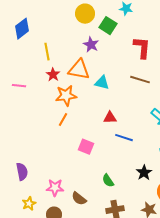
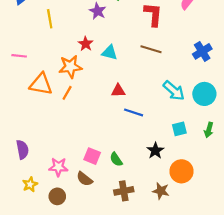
orange triangle: (79, 70) -> (41, 84), moved
red star: (53, 75) -> (86, 44), moved
pink square: (86, 147) -> (92, 156), moved

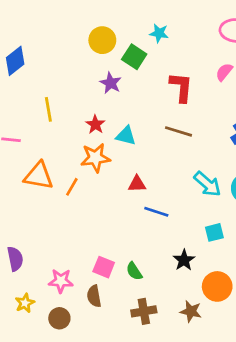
yellow line: (50, 19) -> (48, 109), moved
orange star: (70, 67) -> (95, 158), moved
brown semicircle: (85, 179) -> (94, 296), turned 42

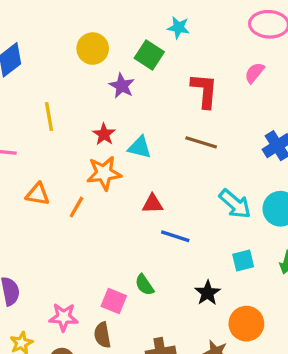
yellow circle: (102, 40) -> (93, 49), moved
orange triangle: (39, 176) -> (38, 194), size x0.7
green semicircle: (134, 271) -> (144, 285), moved

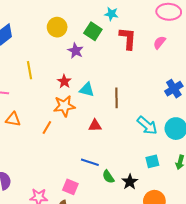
red L-shape: (204, 91) -> (128, 38), moved
brown line: (201, 142) -> (116, 98), moved, turned 72
orange triangle: (38, 194) -> (13, 119), moved
blue line: (175, 236) -> (90, 162), moved
green semicircle: (144, 285) -> (108, 177), moved

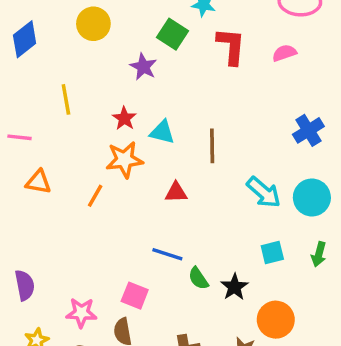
yellow circle: (57, 27) -> (93, 24), moved
pink semicircle: (159, 42) -> (284, 53), turned 32

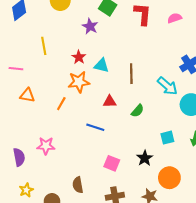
cyan arrow: (264, 192) -> (167, 86), moved
blue line: (167, 254) -> (95, 127), moved
green semicircle: (198, 278) -> (137, 111), moved, turned -104
pink square: (135, 296) -> (112, 163), moved
pink star: (81, 313) -> (46, 146), moved

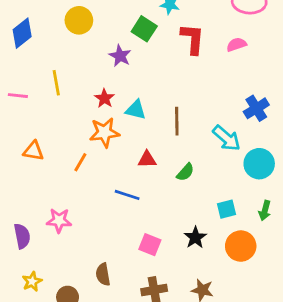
pink line: (16, 69) -> (18, 96), moved
orange circle: (169, 178) -> (241, 246), moved

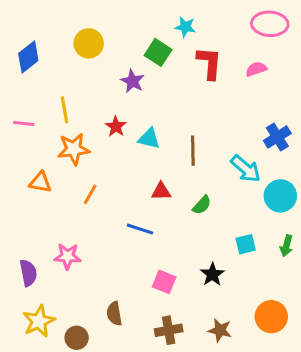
orange star: (104, 132) -> (74, 149), moved
orange circle: (241, 246) -> (271, 317), moved
yellow star: (32, 281) -> (39, 321), size x1.5

